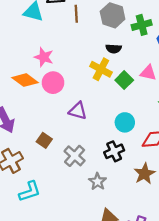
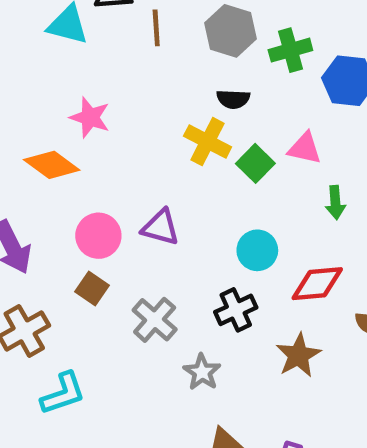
pink circle: (53, 83) -> (98, 236), moved

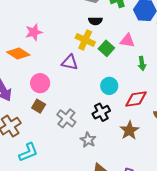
pink star: (90, 117) -> (34, 32), turned -30
purple triangle: (161, 227) -> (70, 62), moved

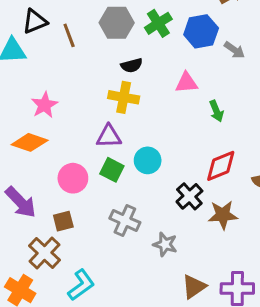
green square: (106, 48) -> (112, 170), moved
cyan circle: (109, 86) -> (148, 160), moved
brown square: (39, 106) -> (63, 221), moved, turned -32
black cross: (101, 112) -> (189, 196), moved
brown star: (129, 130) -> (223, 215), turned -30

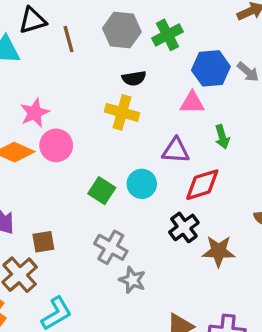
blue hexagon: (201, 31) -> (211, 68), moved
purple triangle: (109, 136) -> (176, 150), moved
red diamond: (221, 166) -> (202, 185), moved
pink circle: (73, 178) -> (56, 145), moved
gray star: (165, 244) -> (132, 280), moved

